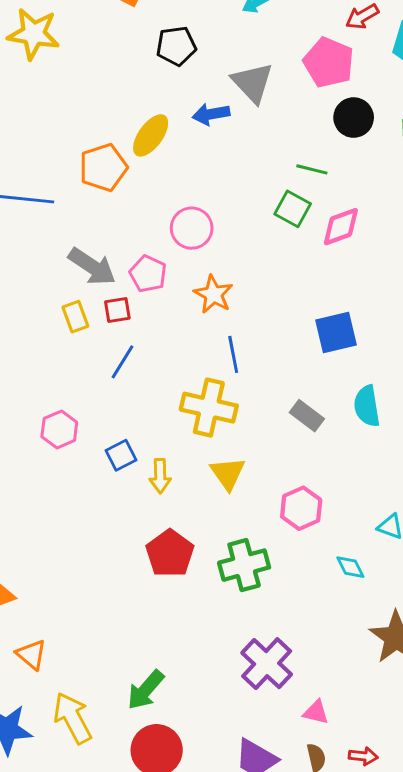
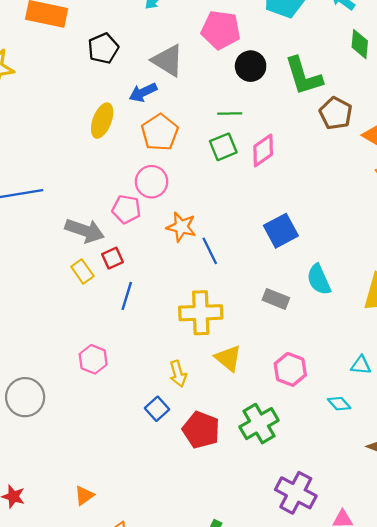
orange pentagon: (103, 167) -> (160, 132), moved
green square: (293, 209) -> (223, 147), turned -36
pink pentagon: (148, 274) -> (126, 209), moved
blue line: (233, 354) -> (210, 251), moved
blue square: (121, 455) -> (157, 409), moved

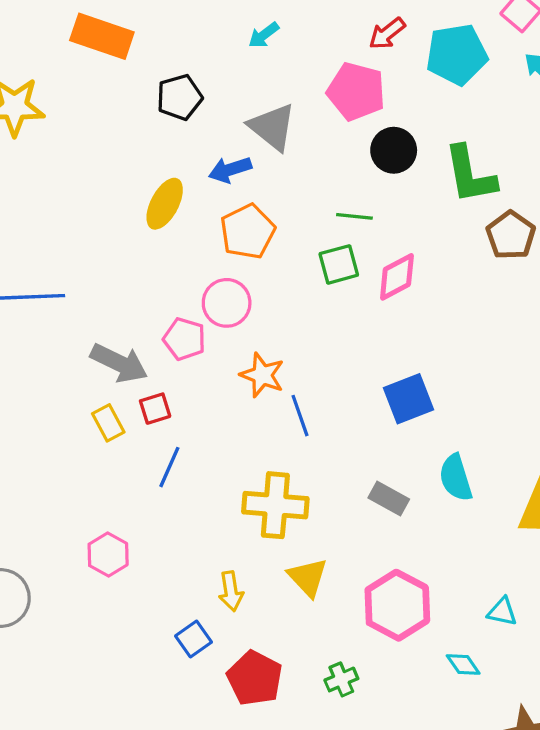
pink hexagon: (290, 369) -> (397, 605), size x1.4
green cross: (259, 424) -> (341, 679), size x0.6

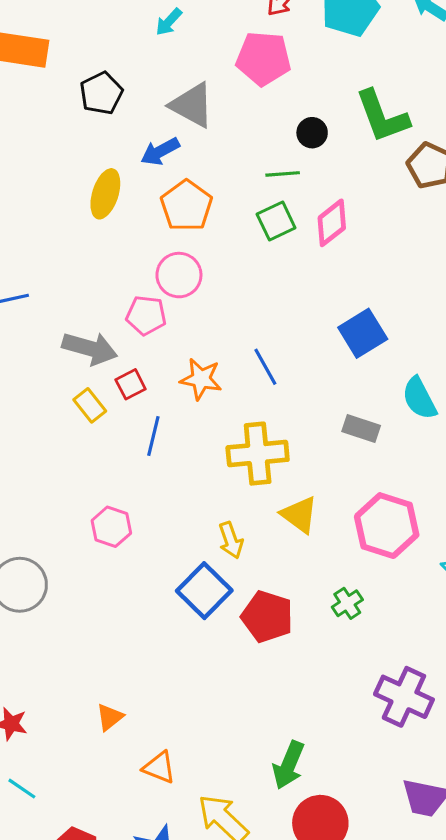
black circle: (394, 150) -> (312, 133), moved, size x0.7
orange star: (262, 375) -> (201, 379), moved
blue square: (194, 639) -> (204, 591), size x1.6

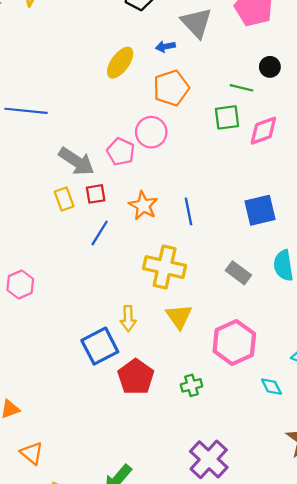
blue arrow: (160, 152) -> (165, 46), size x0.7
pink hexagon: (111, 527) -> (20, 285), moved

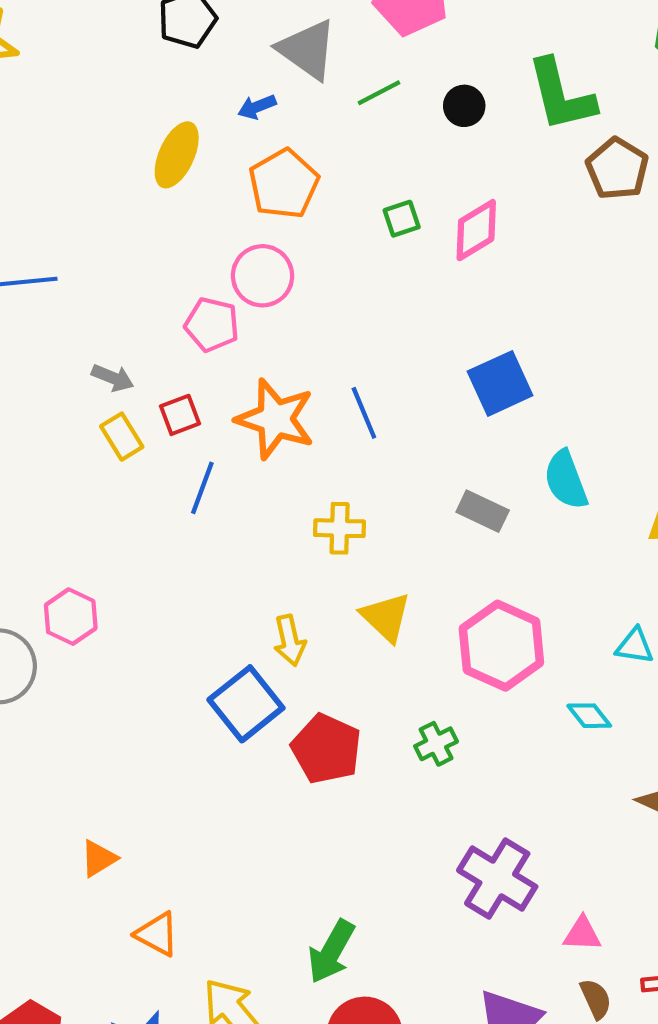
green line: (241, 88) -> (379, 93), moved, turned -30
green square: (227, 117) -> (402, 219), size x0.7
gray arrow: (76, 161) -> (113, 378), moved, size x0.6
orange star: (143, 206) -> (275, 419), size x1.4
yellow cross: (165, 267) -> (340, 528), size x0.6

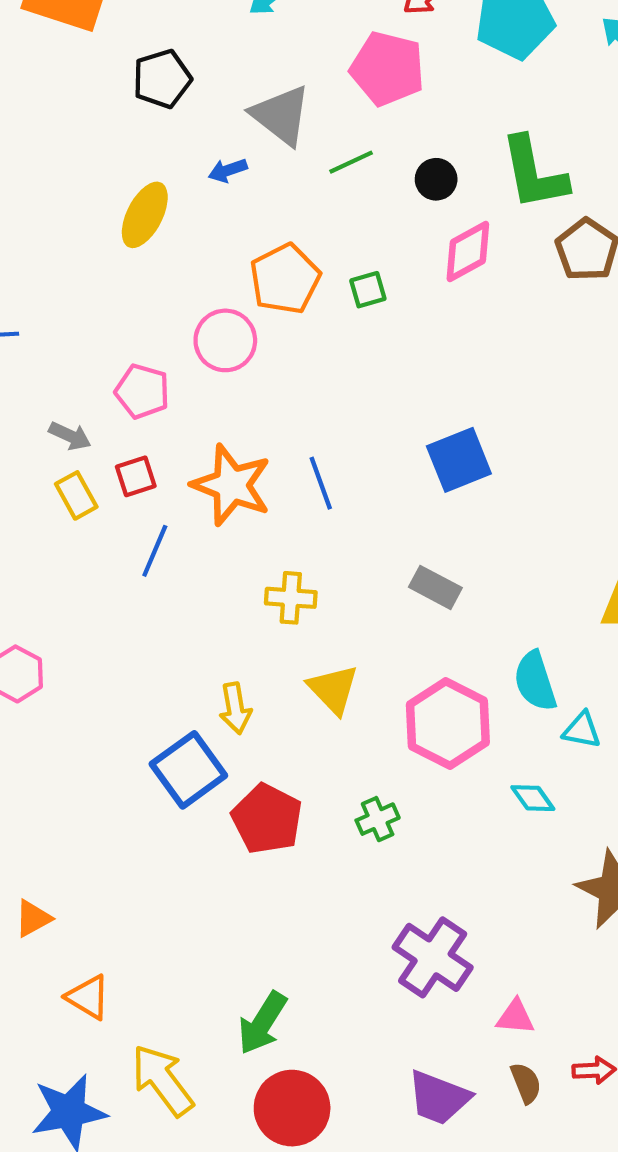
orange pentagon: (284, 184) -> (285, 279), moved
pink diamond: (476, 230) -> (468, 252), moved
pink pentagon: (212, 325) -> (142, 391), moved
cyan semicircle: (566, 480) -> (535, 681), moved

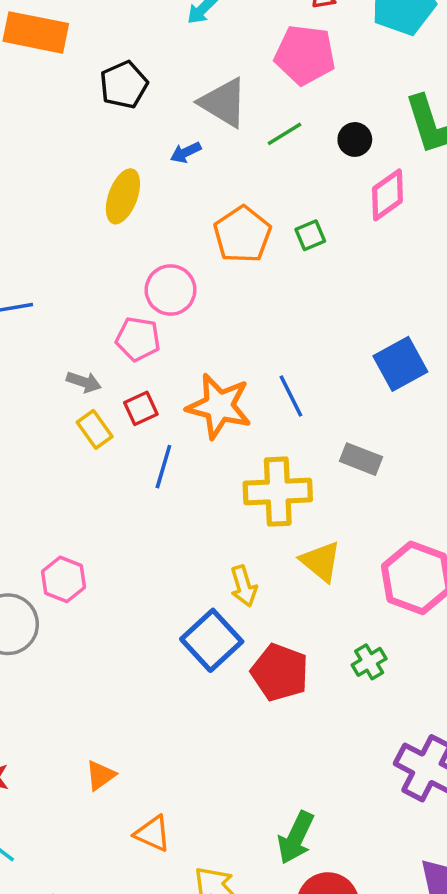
pink circle: (225, 340) -> (171, 290), moved
gray rectangle: (435, 587) -> (361, 459), moved
yellow cross: (291, 598) -> (278, 492), size x1.6

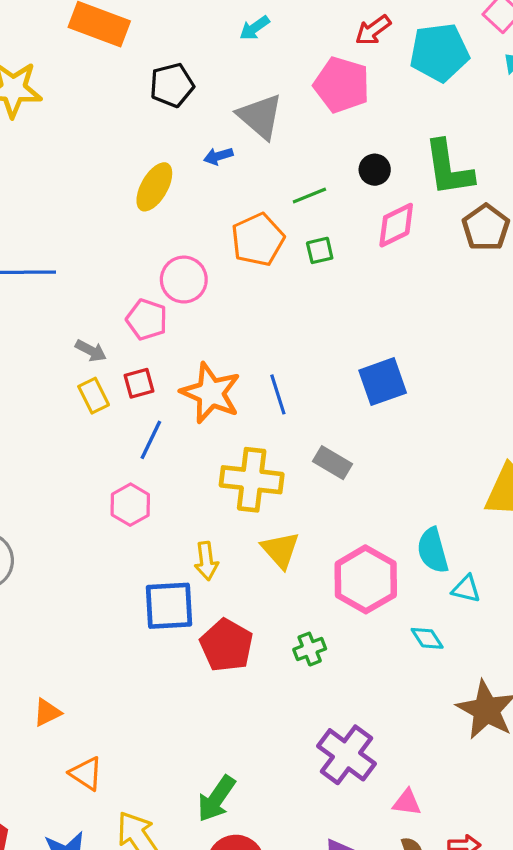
green line: (284, 134) -> (309, 196), moved
pink hexagon: (63, 579) -> (130, 505), moved
blue square: (212, 640) -> (169, 606), turned 30

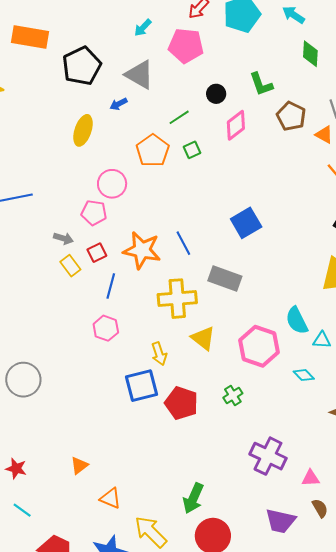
cyan arrow: (255, 28) -> (143, 28), moved
black pentagon: (172, 85) -> (82, 66), size x1.4
green L-shape: (448, 168) -> (261, 84), size x0.7
gray rectangle: (333, 463) -> (225, 278), size x1.4

